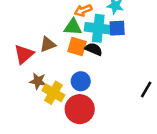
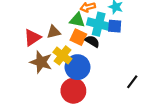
brown star: (38, 81) -> (41, 62), size x1.5
blue circle: (81, 81) -> (78, 67), size x1.5
yellow cross: (53, 93) -> (62, 55), moved

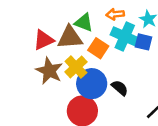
green triangle: (77, 20) -> (84, 23), moved
brown triangle: (54, 32) -> (70, 37), size x1.5
black semicircle: (92, 41) -> (120, 88), moved

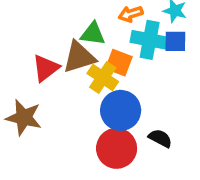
yellow cross: (76, 67) -> (103, 78), moved
brown star: (49, 71) -> (24, 118), moved
black semicircle: (120, 88) -> (160, 138), moved

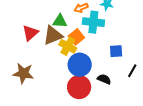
blue square: (175, 41) -> (116, 51), moved
orange square: (119, 63) -> (76, 37), turned 35
red triangle: (46, 68) -> (30, 33), moved

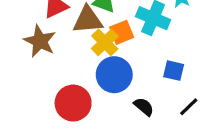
brown star: (23, 73) -> (40, 41), moved
red circle: (79, 87) -> (73, 103), moved

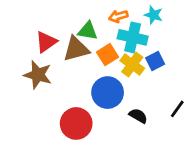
yellow cross: (105, 42) -> (132, 65), moved
blue square: (174, 71) -> (155, 61), moved, turned -30

